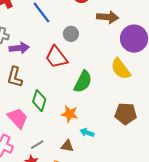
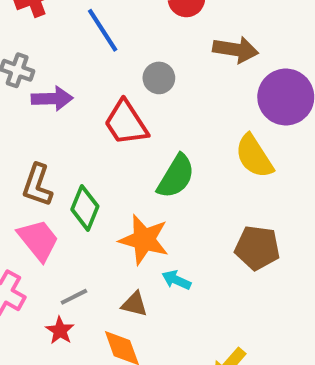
brown L-shape: (15, 77) -> (37, 185), moved
orange star: (70, 114) -> (144, 240), size x1.4

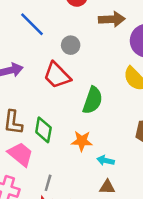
orange star: (144, 240) -> (82, 141), size x0.7
gray line: (74, 297) -> (48, 183), turned -35
brown triangle: (134, 304) -> (107, 187), moved

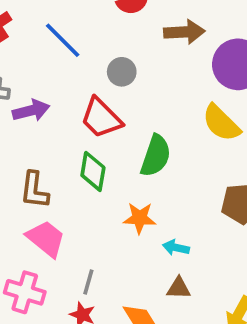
green diamond: (43, 130) -> (93, 171), moved

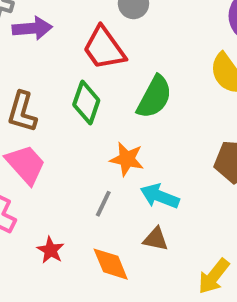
cyan arrow: (176, 248) -> (160, 196), size x1.4
gray line: (88, 282) -> (103, 204), moved

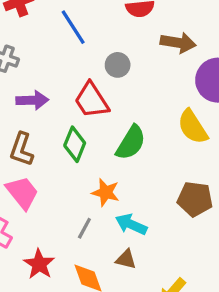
purple arrow: (32, 28) -> (32, 100), moved
red star: (51, 250) -> (39, 264), size x1.4

